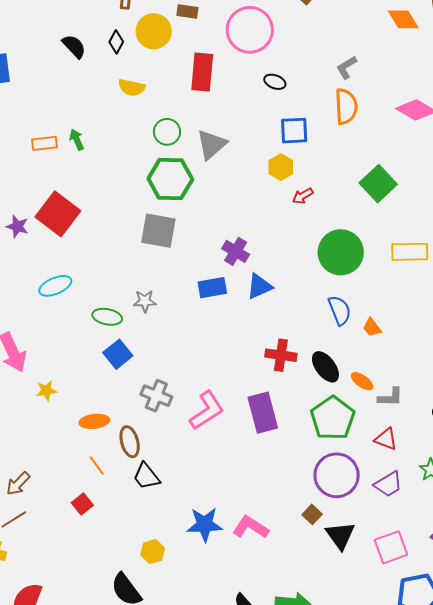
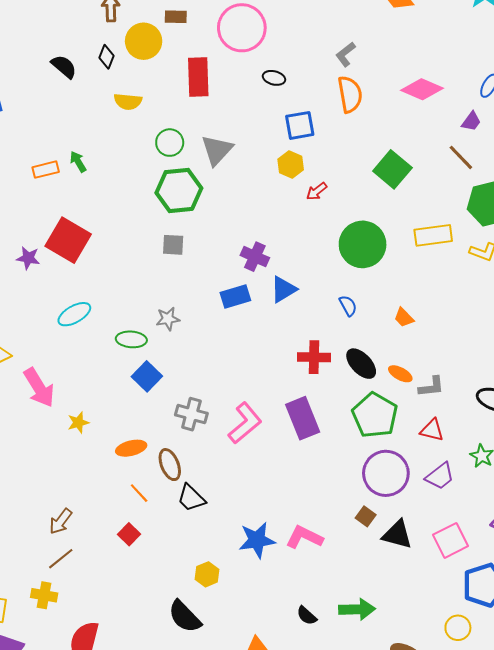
gray square: (158, 231) -> (173, 245), size x0.6
blue semicircle: (340, 310) -> (348, 306), moved, size x0.7
black triangle: (340, 535) -> (397, 535), turned -32

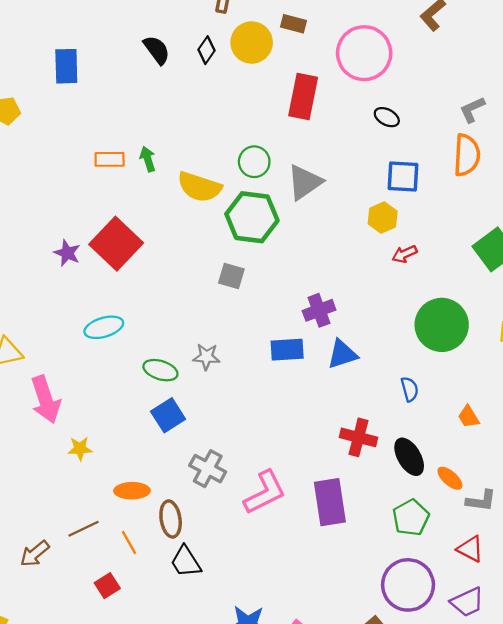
yellow semicircle: (128, 102) -> (199, 187), moved, size x1.4
purple cross: (255, 257) -> (319, 310), turned 32
green pentagon: (375, 415) -> (411, 518), size x0.7
brown line: (61, 559) -> (84, 529), moved

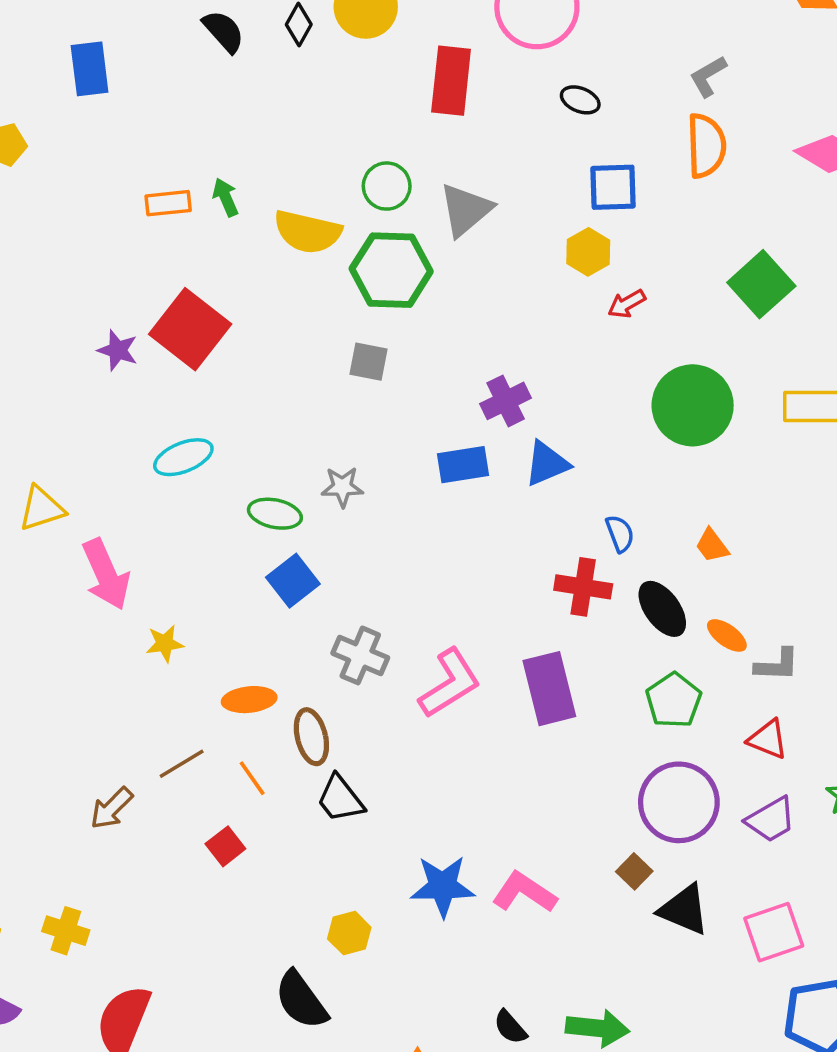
blue semicircle: (410, 389) -> (620, 534), moved
orange trapezoid: (468, 417) -> (712, 546), moved

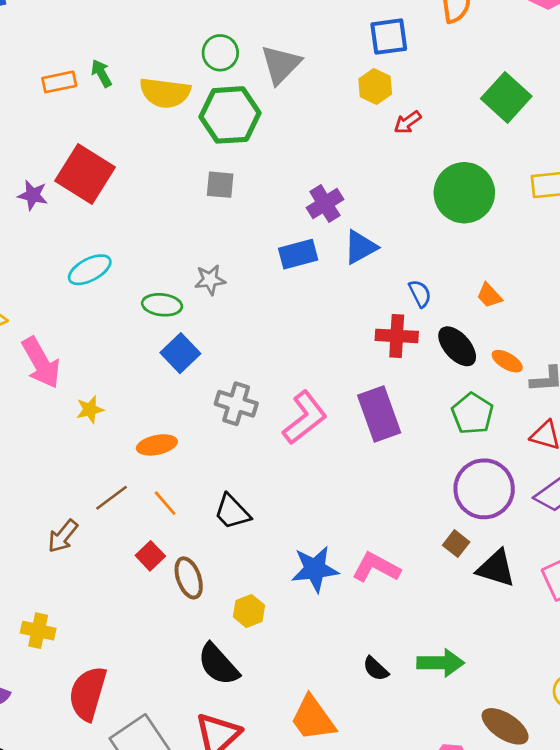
brown ellipse: (311, 737) -> (189, 578), moved

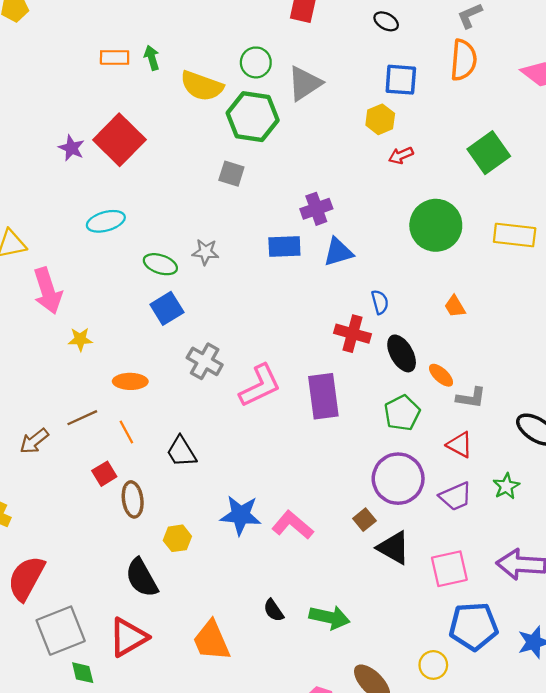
orange trapezoid: (489, 295) -> (455, 306), moved

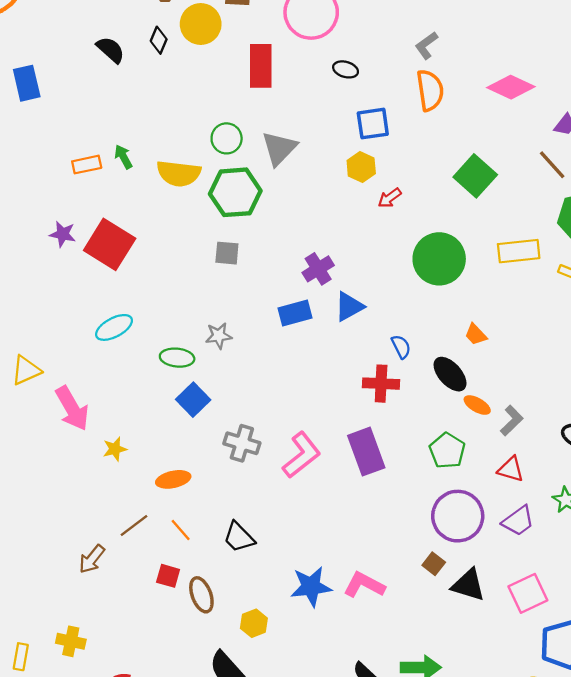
purple star: (72, 148) -> (63, 234), moved
black ellipse: (402, 353) -> (450, 374), moved
gray L-shape: (471, 398) -> (512, 421), turned -40
red square: (104, 474) -> (168, 576), turned -30

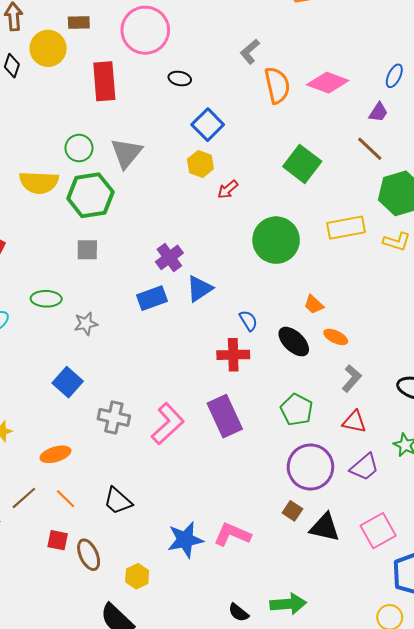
orange semicircle: (430, 90) -> (277, 85), moved
blue square: (373, 124) -> (208, 125), turned -32
green ellipse: (177, 358) -> (46, 299), moved
orange ellipse: (477, 405) -> (336, 337), moved

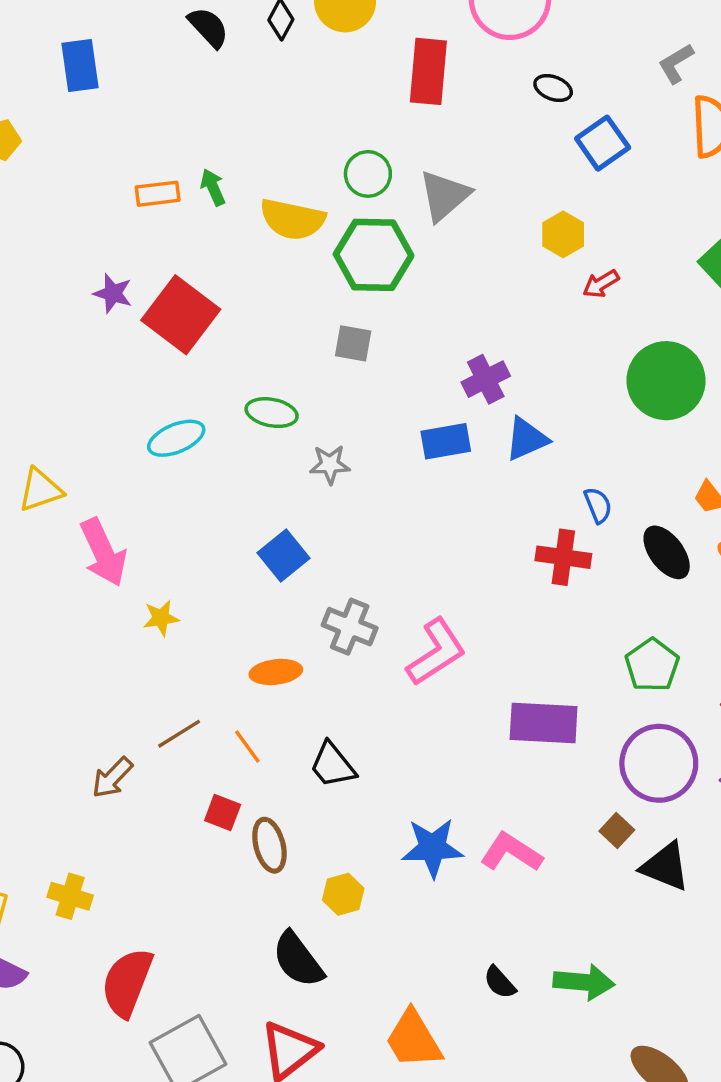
blue square: (208, 125) -> (603, 143), moved
purple rectangle: (225, 416) -> (544, 723), moved, turned -72
orange ellipse: (55, 454) -> (276, 672), moved

